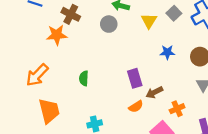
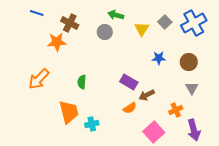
purple rectangle: (135, 78) -> (129, 82), turned -42
orange cross: (177, 109) -> (176, 110), moved
orange trapezoid: (49, 111) -> (69, 112), moved

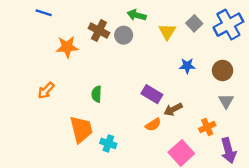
brown cross: (70, 23) -> (99, 30), moved
orange arrow: (39, 79) -> (46, 90), size x0.7
cyan cross: (92, 124) -> (108, 143), turned 32

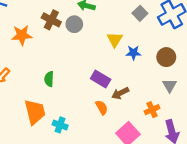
yellow triangle: (167, 32) -> (115, 40), moved
orange semicircle: (153, 125) -> (102, 107), turned -88

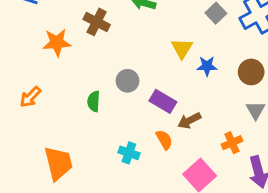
gray circle: (74, 24) -> (128, 81), moved
orange trapezoid: (35, 112) -> (58, 163), moved
cyan cross: (60, 125) -> (129, 153), moved

